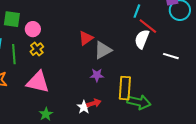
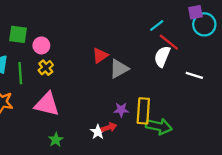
cyan line: (137, 11) -> (157, 26), turned 32
purple star: (97, 75) -> (121, 110), moved

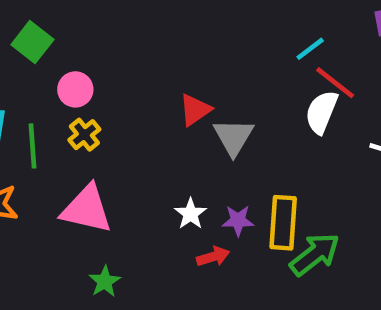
green square: (18, 34) -> (32, 42), moved, turned 30
gray triangle: (119, 69) -> (233, 137), turned -30
green arrow: (159, 126) -> (315, 254), turned -50
white star: (98, 132) -> (191, 214), moved

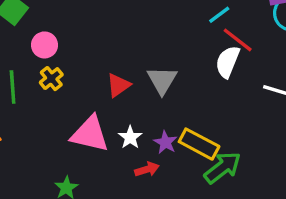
red triangle: (195, 110) -> (118, 85), moved
pink triangle: (87, 209) -> (90, 134), moved
purple star: (238, 220) -> (165, 142), turned 30
yellow rectangle: (283, 223) -> (199, 144), turned -66

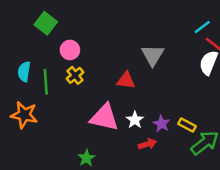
gray triangle: (162, 80) -> (153, 55), moved
red triangle: (118, 85) -> (126, 80), turned 42
yellow rectangle: (199, 144) -> (187, 125), size x0.6

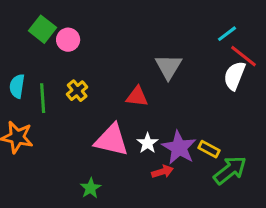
pink circle: (70, 50) -> (68, 40), moved
purple star: (162, 124) -> (179, 148), size x1.6

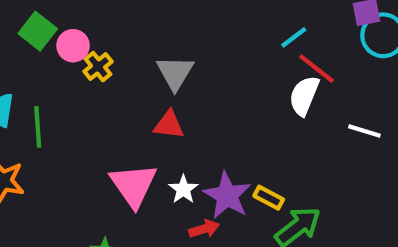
gray triangle: (169, 67) -> (175, 73), moved
yellow cross: (77, 91) -> (98, 67), moved
pink triangle: (112, 140) -> (133, 185), turned 42

